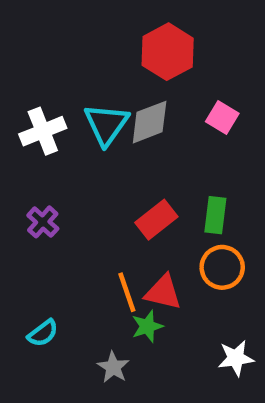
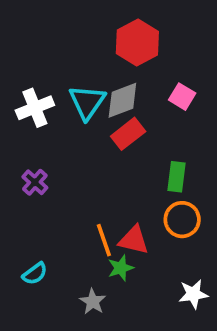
red rectangle: (156, 220) -> (128, 134), moved

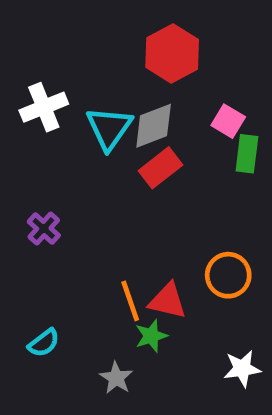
white cross: (35, 108) -> (44, 107), moved
green rectangle: (177, 177) -> (247, 154), moved

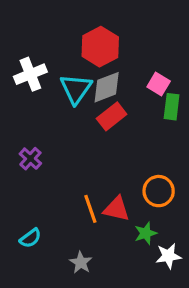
red hexagon: (172, 53) -> (100, 47), moved
green star: (151, 336) -> (146, 233), moved

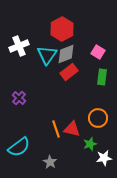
green rectangle: (172, 107) -> (102, 77), moved
cyan semicircle: (30, 238) -> (19, 147), size x1.6

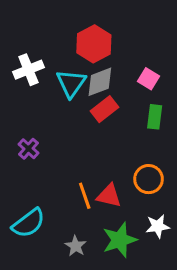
green star: (90, 144) -> (120, 240), moved, size x1.6
white star: (104, 158) -> (158, 226), moved

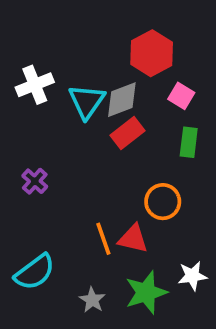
red hexagon: (94, 44) -> (152, 53), moved
orange circle: (149, 179) -> (163, 202), moved

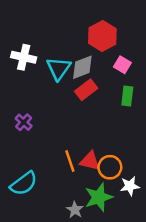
white cross: (35, 85) -> (24, 57), turned 35
orange circle: (163, 202) -> (110, 167), moved
gray star: (92, 300) -> (75, 210), moved

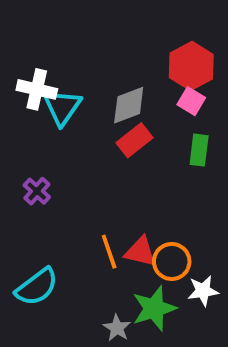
red hexagon: (102, 36) -> (191, 66), moved
cyan triangle: (59, 69) -> (62, 107), moved

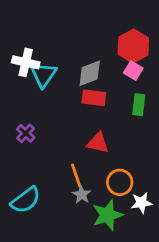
red rectangle: (135, 140) -> (94, 98), turned 45
red triangle: (140, 252) -> (98, 143), moved
gray star: (117, 328) -> (82, 195), moved

